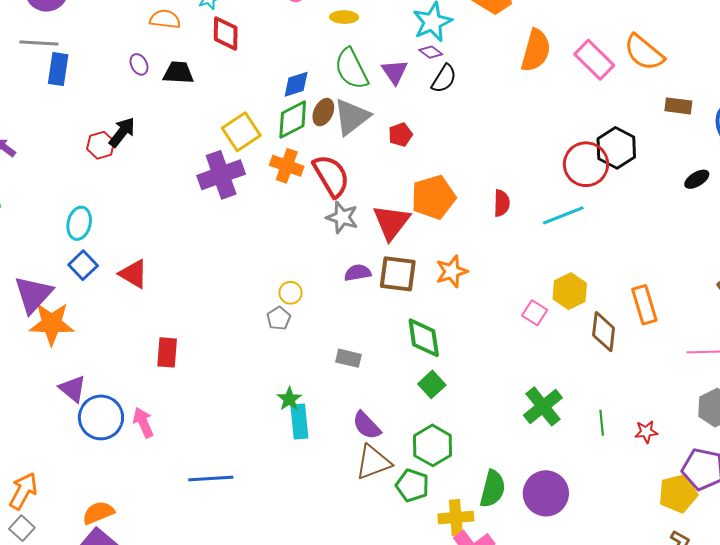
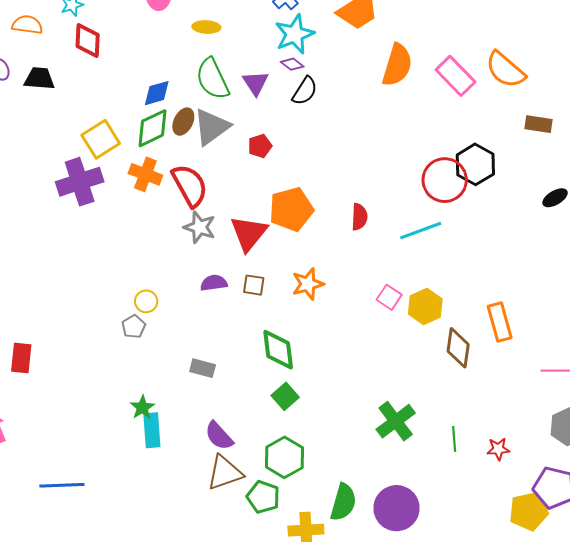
brown square: (398, 274) -> (254, 285), size x0.6
pink square: (535, 313) -> (389, 297), moved

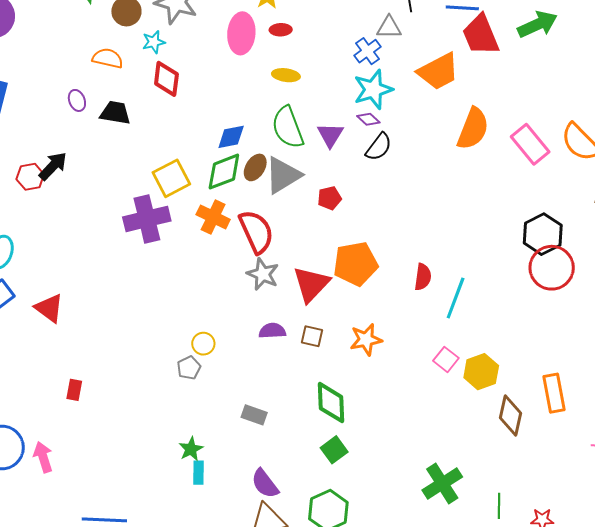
red circle: (445, 180) -> (552, 268), moved
cyan line: (421, 231) -> (456, 298), moved, turned -54
red rectangle: (21, 358) -> (74, 390), size x0.7
cyan rectangle: (152, 430) -> (198, 473), size x0.7

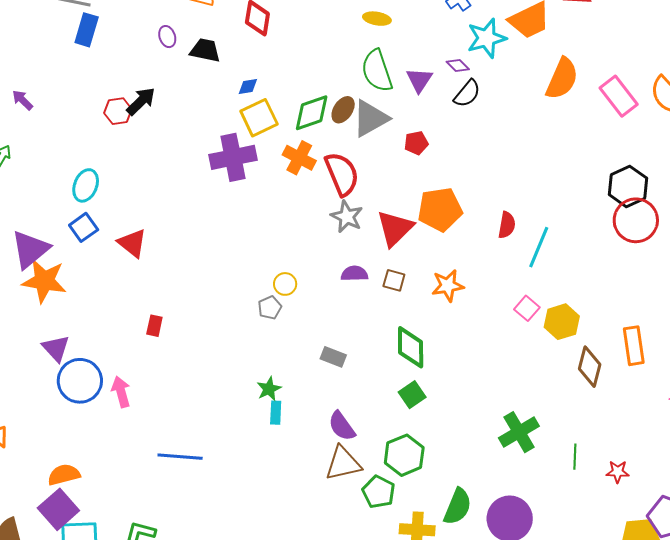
cyan star: (373, 90) -> (487, 38), moved
blue diamond: (231, 137) -> (248, 87), moved, size x0.7

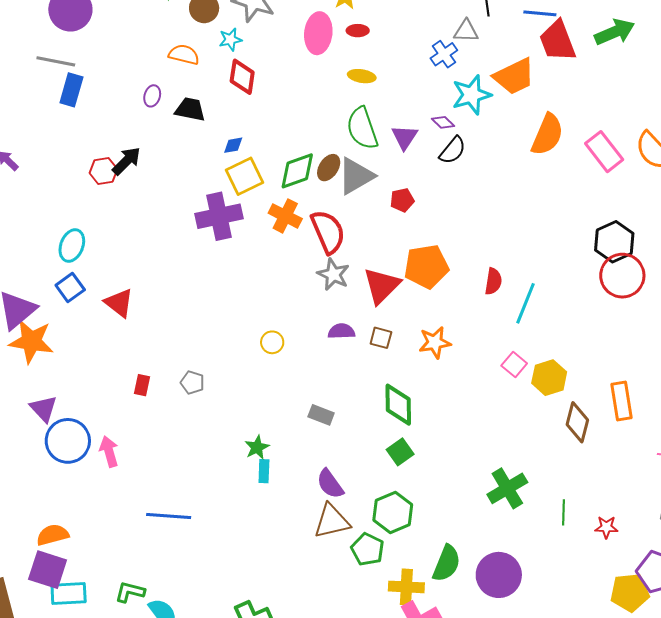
purple ellipse: (167, 37) -> (152, 96), turned 35
gray pentagon: (270, 308) -> (192, 383), moved, turned -30
purple square: (58, 509) -> (48, 570), turned -30

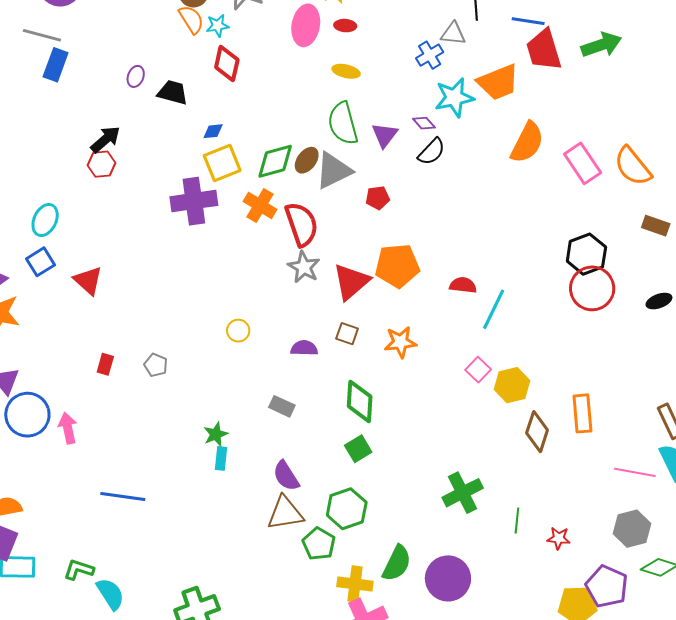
orange semicircle: (184, 55) -> (191, 19), moved, turned 40
red hexagon: (103, 171) -> (102, 164), moved
red semicircle: (493, 281) -> (463, 285), turned -96
purple semicircle: (341, 331) -> (304, 348), moved

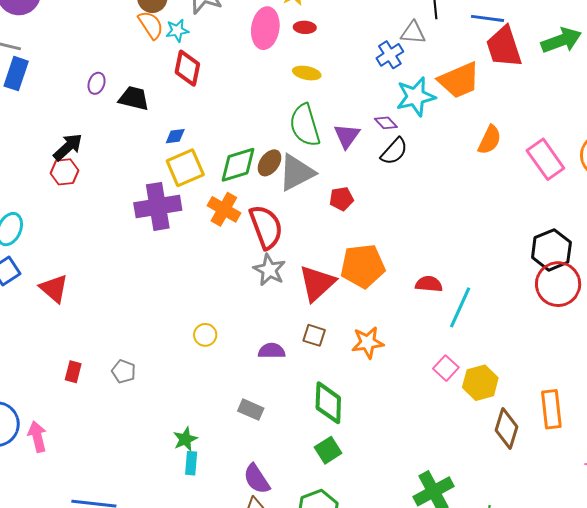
orange semicircle: (527, 142) -> (490, 140), size x0.7

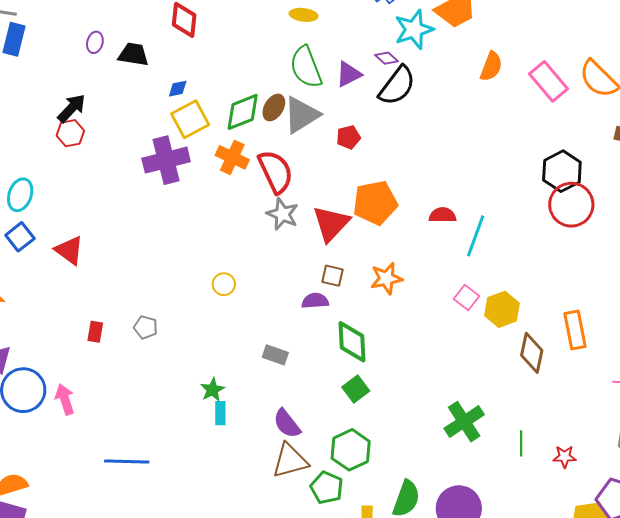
purple triangle: (347, 136) -> (349, 74), turned 32
black semicircle: (394, 151) -> (397, 86), size x1.4
purple semicircle: (272, 351) -> (315, 301), moved

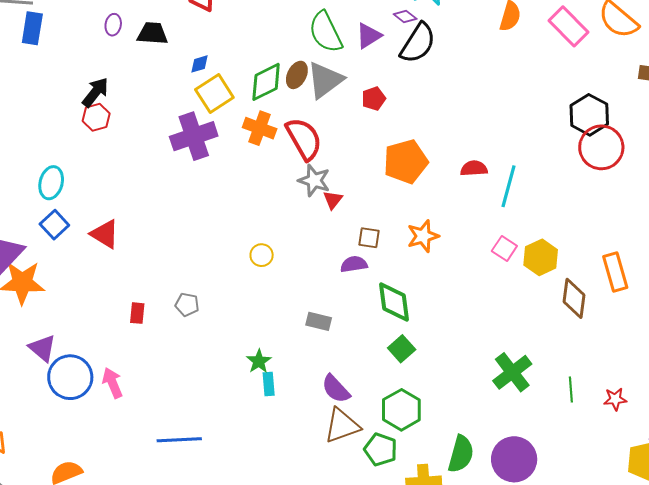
red triangle: (331, 224) -> (333, 200), moved, size x0.5

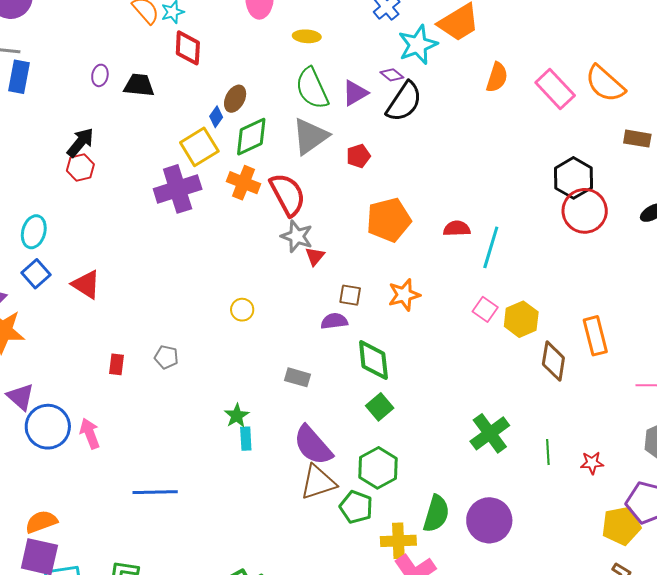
blue diamond: (199, 64) -> (216, 117), moved, turned -40
brown ellipse: (297, 75) -> (235, 99), moved
purple semicircle: (336, 389) -> (313, 445), size x1.4

